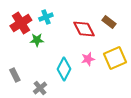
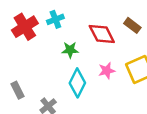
green star: (37, 40) -> (70, 50), moved

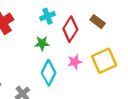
cyan cross: (55, 19) -> (47, 16), moved
red diamond: (102, 34) -> (70, 29), turned 60

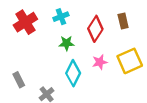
cyan cross: (47, 16) -> (61, 17), moved
brown rectangle: (98, 22) -> (123, 21), turned 40

